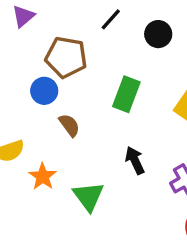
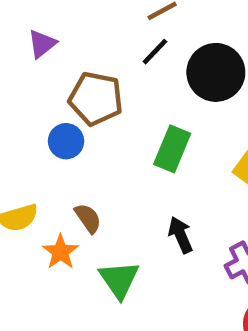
black circle: (158, 34) -> (216, 72), size x1.6
brown semicircle: (69, 125) -> (88, 218), moved

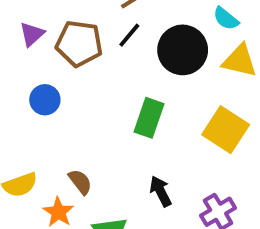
brown pentagon: (96, 98) -> (79, 43), moved
blue circle: (66, 141) -> (45, 100), moved

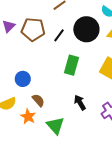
black line: (129, 35) -> (59, 35), moved
blue circle: (45, 100) -> (23, 79), moved

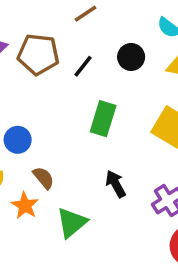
black circle: (86, 29) -> (131, 57), size x0.6
green triangle: (55, 125) -> (72, 223), turned 30

